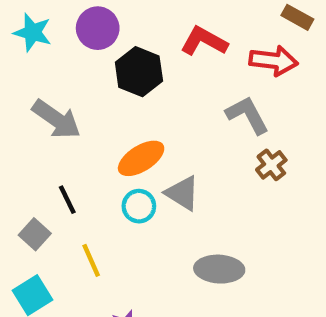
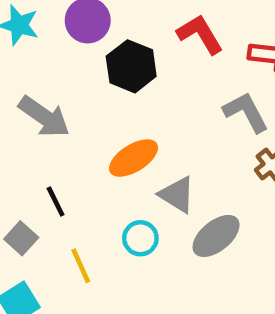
red L-shape: (204, 41) -> (200, 34), turned 30
cyan circle: (139, 206) -> (140, 238), moved
gray ellipse: (219, 269) -> (216, 236), moved, turned -42

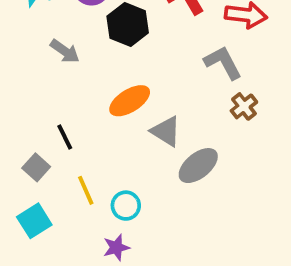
gray arrow: (44, 117) -> (65, 51), moved, size x0.7
cyan circle: (140, 238) -> (126, 206), moved

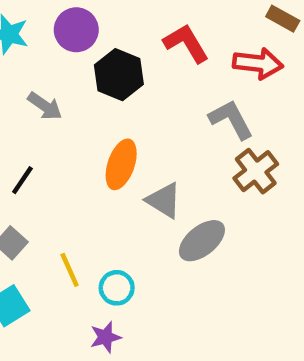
orange ellipse: (130, 101) -> (121, 164), turned -39
brown cross: (244, 106) -> (256, 171), size x1.4
black line: (65, 137) -> (22, 180), moved, turned 60

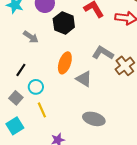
gray L-shape: (231, 120) -> (103, 53), moved, turned -30
gray ellipse: (202, 241) -> (94, 119), moved, turned 55
cyan circle: (117, 288) -> (36, 87), moved

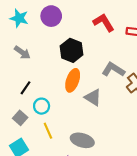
black hexagon: (64, 23) -> (72, 50), moved
gray arrow: (31, 37) -> (22, 52), moved
gray ellipse: (94, 119) -> (82, 140), moved

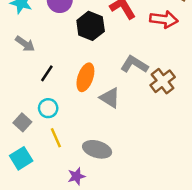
black hexagon: (72, 50) -> (91, 26), moved
black line: (25, 88) -> (47, 73), moved

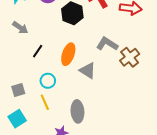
cyan circle: (48, 108) -> (48, 81), moved
gray square: (22, 122) -> (18, 90), turned 32
gray ellipse: (97, 149) -> (77, 111), turned 70

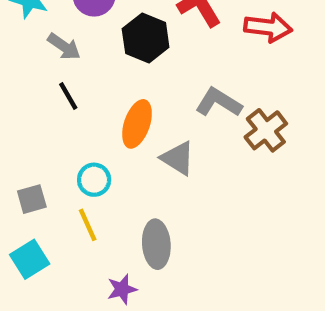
gray arrow: (20, 28) -> (64, 47), moved
black line: (38, 51) -> (68, 96), moved, turned -64

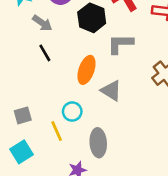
gray L-shape: (219, 102) -> (120, 44), moved, turned -32
cyan circle: (94, 180) -> (72, 112), moved

